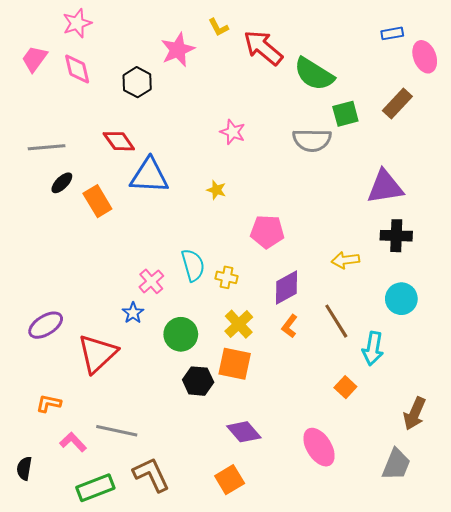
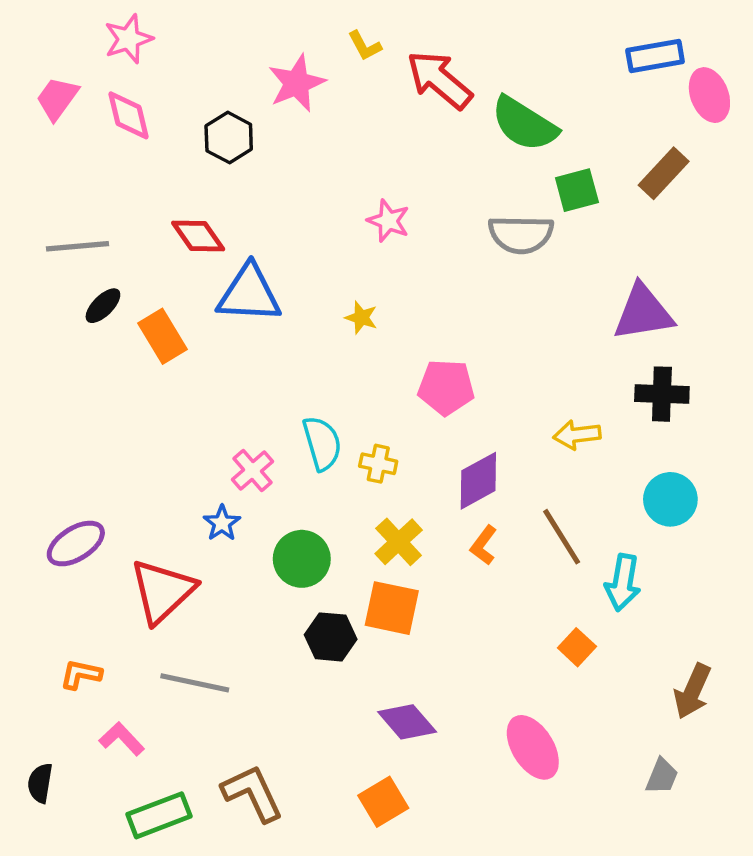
blue rectangle: (392, 33) -> (655, 56), size x1.5
gray line: (117, 431) -> (195, 683), moved
gray trapezoid: (396, 464) -> (662, 776), size x0.7

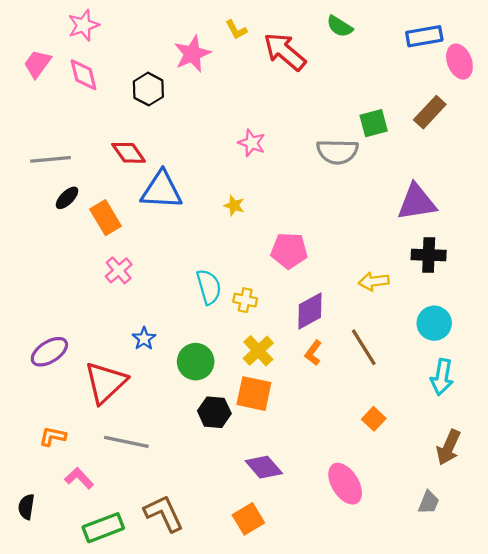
green semicircle: (524, 124) -> (340, 26), moved, size x0.6
pink cross: (252, 470) -> (119, 270), moved
cyan arrow: (623, 583) -> (442, 377), moved

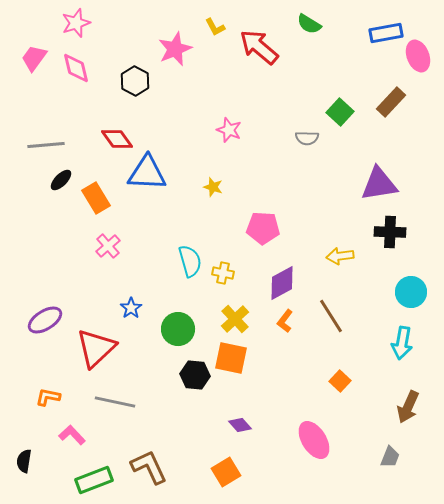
green square: (374, 123) -> (340, 112), turned -32
gray semicircle: (337, 152) -> (307, 138), size x0.6
cyan circle: (434, 323) -> (411, 292), moved
purple diamond: (264, 467) -> (240, 425), size x0.7

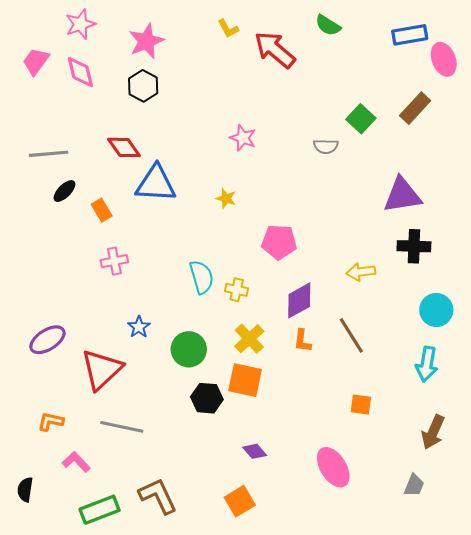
pink star: (175, 49) -> (146, 41), moved
orange rectangle: (96, 198) -> (102, 210), size x0.7
pink cross: (108, 246) -> (114, 261), turned 30
orange L-shape: (285, 321) -> (302, 341), turned -30
orange square: (340, 381) -> (361, 405), turned -35

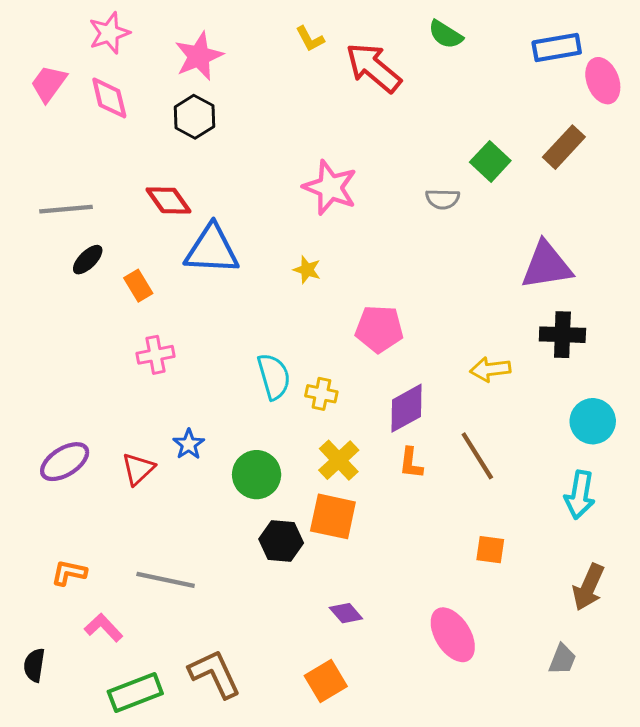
pink star: (243, 138) -> (330, 187), size x1.5
red triangle: (102, 369) -> (138, 469), moved, size x0.6

